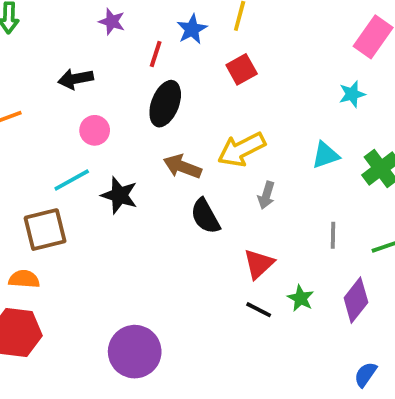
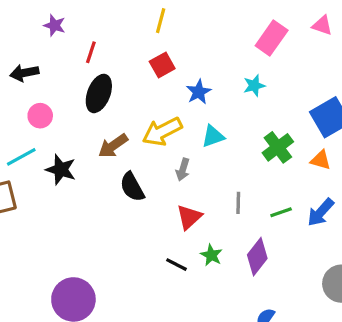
blue star: (192, 29) -> (199, 92), moved
cyan triangle: (325, 155) -> (213, 136), moved
brown arrow: (182, 167) -> (113, 146), turned -56
red triangle: (259, 264) -> (189, 217), moved

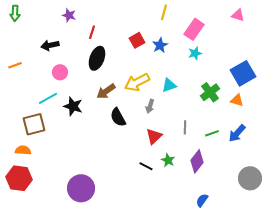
yellow line: (161, 21) -> (164, 12), moved
pink rectangle: (272, 38) -> (194, 29), moved
blue star: (199, 92) -> (160, 45), moved

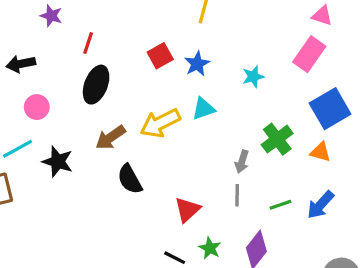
pink rectangle: (194, 29) -> (309, 54), moved
cyan triangle: (169, 85) -> (203, 109), moved
gray arrow: (150, 106) -> (242, 162), moved

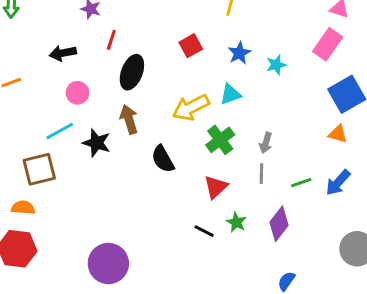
red line: (88, 43) -> (111, 40), moved
blue star: (197, 64) -> (239, 53), moved
brown arrow: (110, 137) -> (129, 119), moved, turned 108
green cross: (277, 139) -> (220, 140), moved

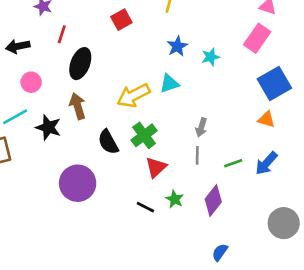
red square: (191, 46) -> (121, 20), moved
green cross: (220, 140) -> (144, 135), moved
purple circle: (108, 263) -> (78, 183), moved

